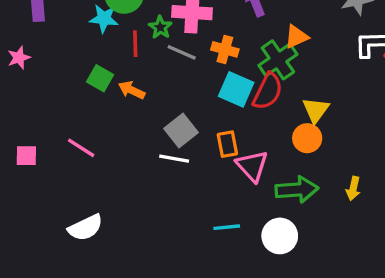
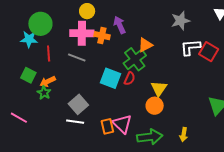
green star: (160, 27) -> (44, 93), moved
orange cross: (225, 49) -> (102, 36), moved
orange arrow: (132, 90) -> (48, 82), turned -49
red semicircle: (268, 91) -> (130, 79), size x0.6
orange rectangle: (227, 144) -> (107, 126), moved

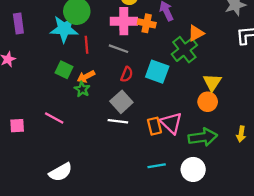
cyan star: (29, 39) -> (64, 29), size x1.4
red semicircle: (130, 79) -> (127, 74), moved

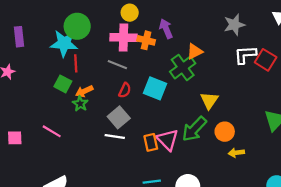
red line: (87, 45) -> (76, 63), moved
orange circle: (208, 102) -> (225, 132), moved
yellow arrow: (241, 134) -> (236, 153), turned 72
green arrow: (203, 137) -> (194, 129), moved, turned 140

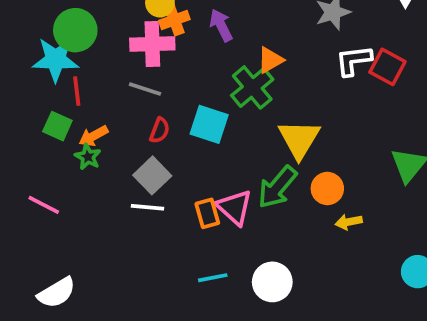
orange cross: (146, 40) -> (174, 20), moved, turned -30
yellow triangle: (209, 101) -> (299, 139), size x1.4

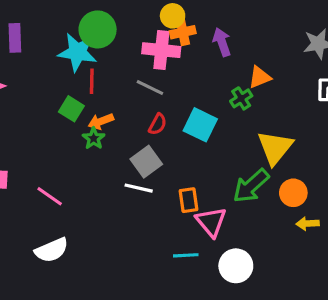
green cross: (252, 87) -> (241, 98), size x0.6
pink line: (44, 205) -> (50, 196), moved
pink triangle: (235, 207) -> (211, 222), moved

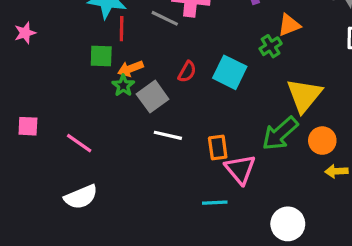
gray line: (150, 87) -> (165, 18), moved
green square: (71, 109) -> (101, 56), turned -30
gray square: (146, 162) -> (153, 97), moved
white circle: (236, 266) -> (288, 224), moved

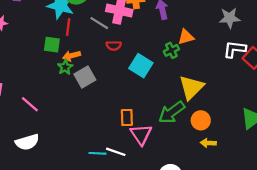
red semicircle: (187, 72) -> (114, 46), moved, turned 56
white line: (168, 135) -> (116, 152), moved
cyan line: (215, 203) -> (97, 153), moved

